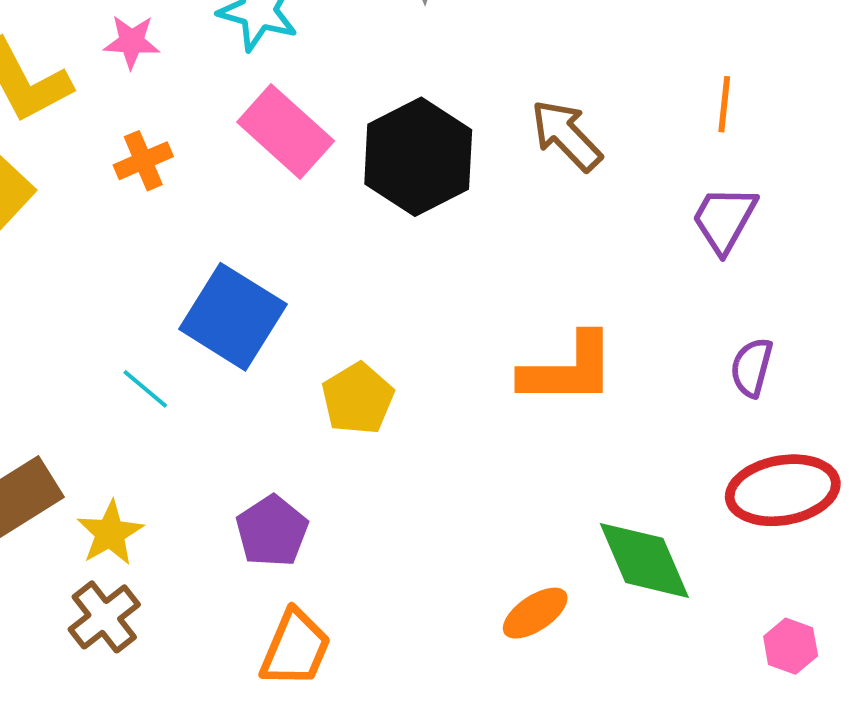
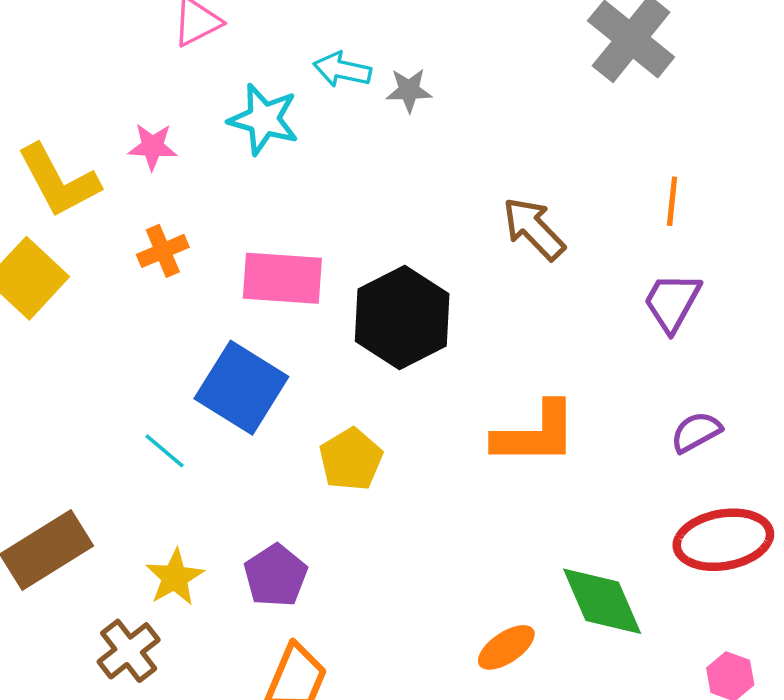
pink rectangle: (286, 131) -> (282, 278), moved, turned -38
black hexagon: (418, 157) -> (402, 318), moved
purple semicircle: (752, 367) -> (696, 432), turned 46
yellow star: (110, 533) -> (175, 577), moved

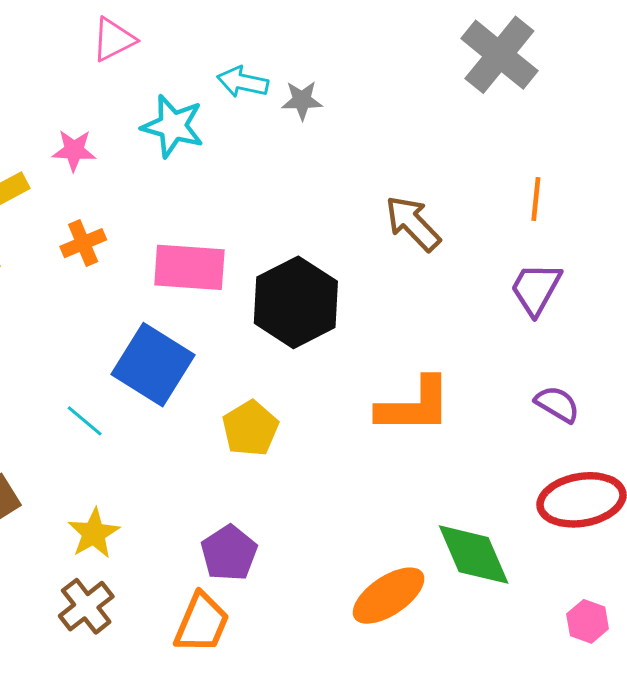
purple semicircle: (696, 432) -> (557, 404), turned 60
purple pentagon: (276, 576) -> (229, 553), moved
orange ellipse: (506, 647) -> (389, 596), size x1.4
brown cross: (129, 651) -> (86, 606), moved

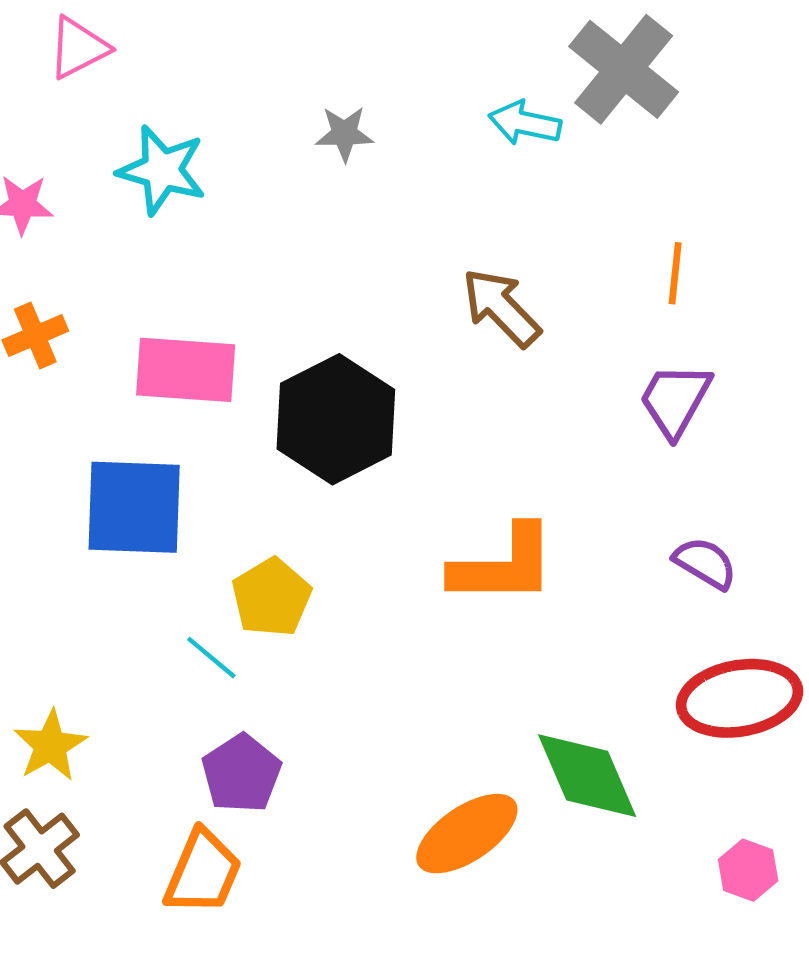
cyan arrow: (243, 82) -> (525, 123), moved
blue square: (153, 365) -> (134, 507), turned -30
cyan line: (85, 421) -> (211, 658), moved

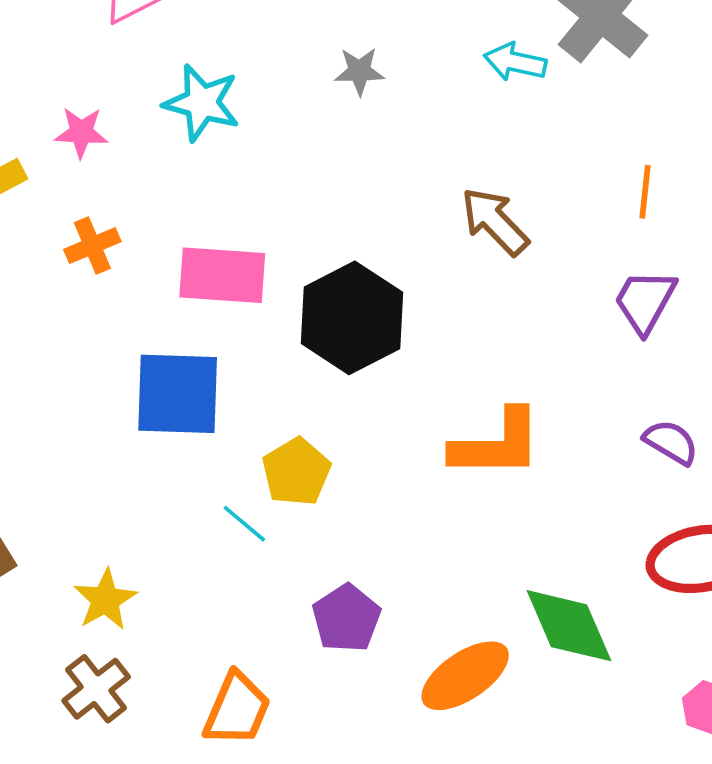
purple pentagon: (241, 773) -> (346, 618), moved

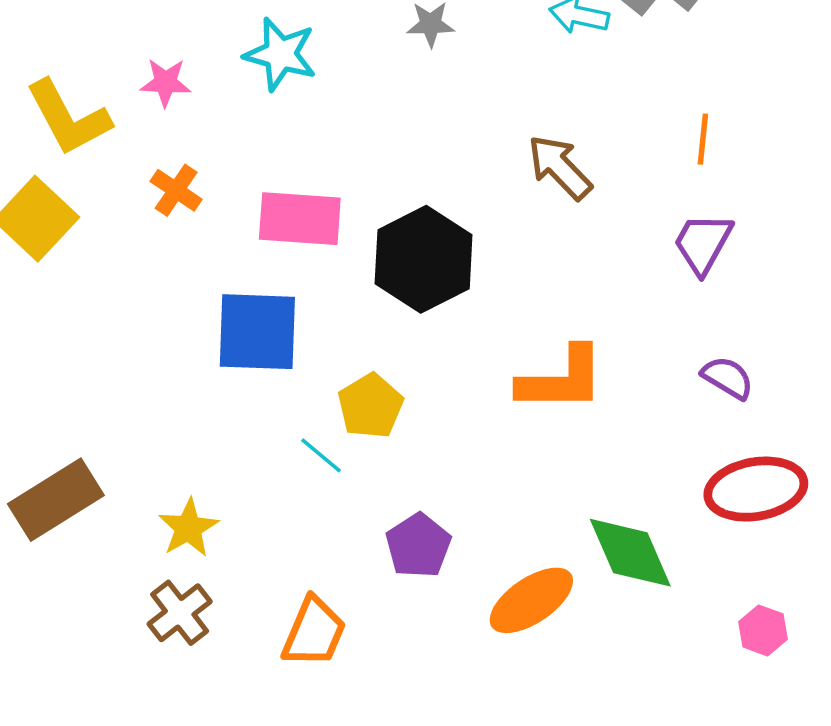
orange cross: (92, 246) -> (176, 190), turned -33

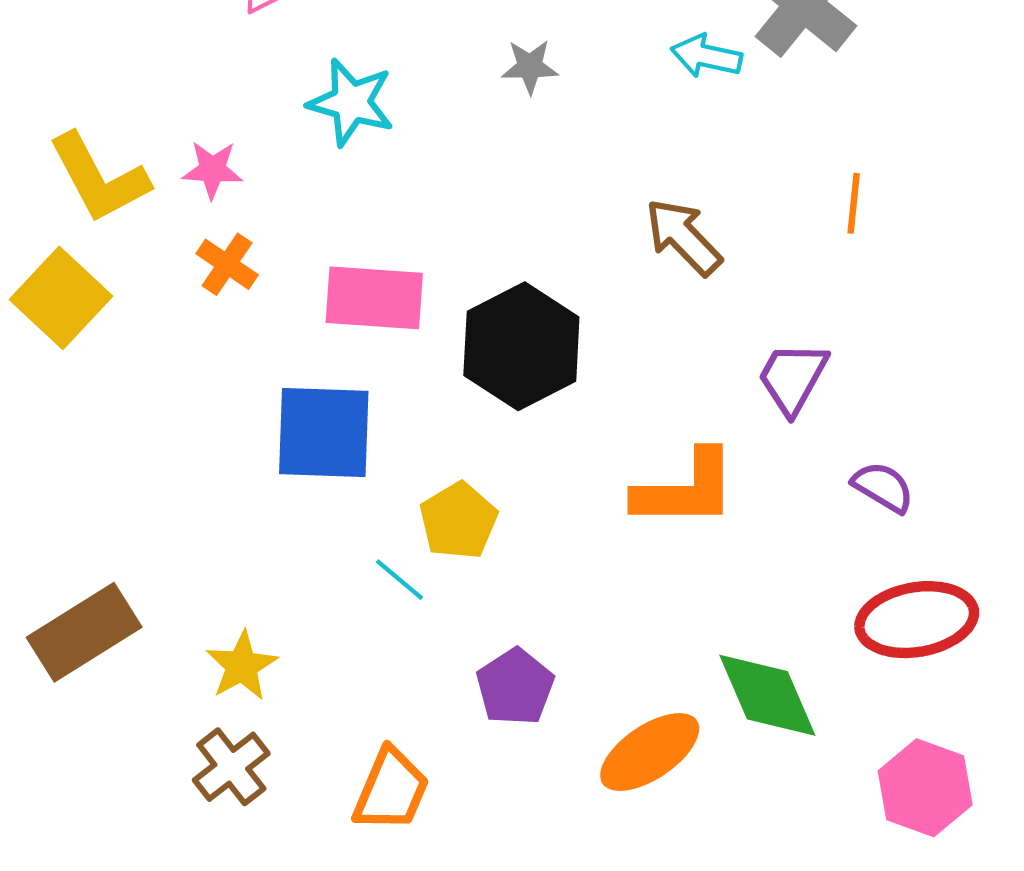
pink star: (165, 82) -> (212, 170), moved
purple trapezoid: (703, 243) -> (793, 378), moved
pink hexagon: (763, 630) -> (925, 788), size x1.6

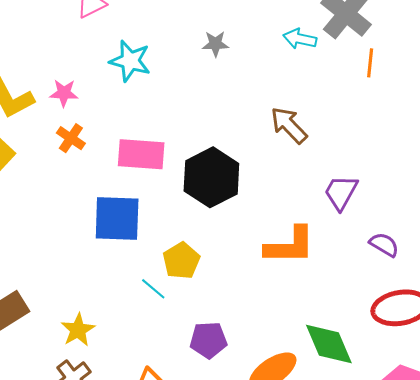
orange line: (854, 203) -> (370, 63), moved
purple pentagon: (515, 687) -> (208, 340), turned 30

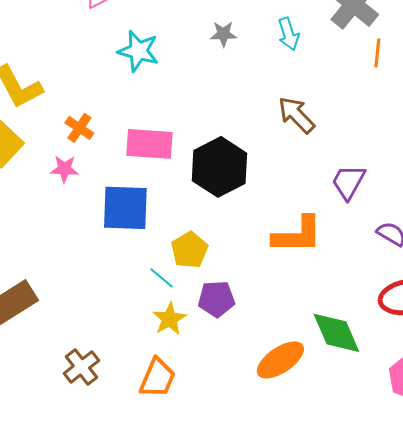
cyan arrow: (300, 39) -> (288, 34), moved, turned -120
pink star: (64, 93) -> (64, 169), moved
yellow star: (78, 330) -> (169, 319), moved
purple pentagon: (208, 340) -> (216, 299), moved

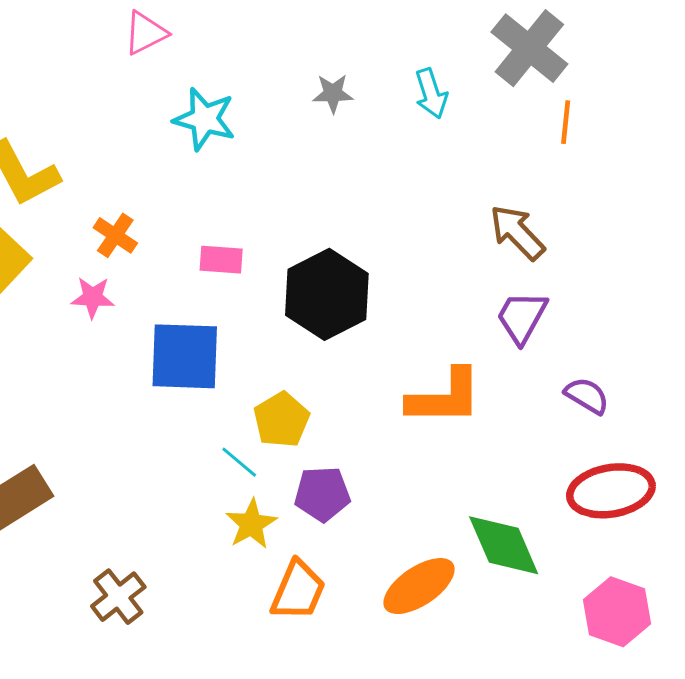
brown arrow: (296, 115) -> (517, 232), moved
pink rectangle: (149, 144) -> (221, 260), size x0.6
orange trapezoid: (157, 378) -> (298, 591), moved

